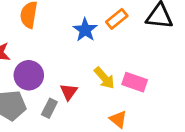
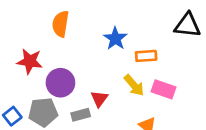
orange rectangle: (117, 19) -> (146, 56), moved, turned 35
gray rectangle: (49, 108) -> (81, 115), turned 48

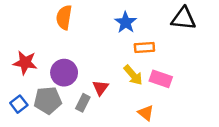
blue star: (115, 39) -> (126, 22), moved
red star: (30, 61) -> (25, 63), moved
gray rectangle: (81, 115) -> (83, 103), turned -48

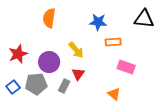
blue star: (126, 22) -> (98, 22), turned -30
red star: (25, 63) -> (18, 54), turned -30
yellow arrow: (133, 75) -> (76, 50), moved

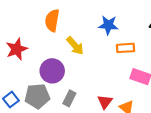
yellow arrow: (76, 50) -> (75, 46), moved
red star: (18, 54) -> (17, 49), moved
red triangle: (78, 74) -> (105, 102), moved

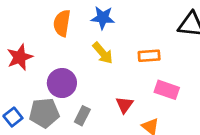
blue star: (108, 25) -> (103, 18), moved
yellow arrow: (75, 46) -> (103, 53), moved
red triangle: (105, 102) -> (125, 105), moved

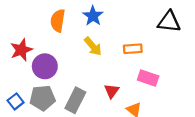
blue star: (103, 18) -> (93, 16), turned 30
purple circle: (62, 83) -> (45, 66), moved
gray rectangle: (82, 116) -> (75, 100), size x1.5

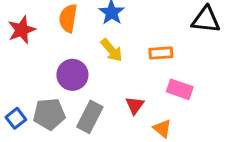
red star: (21, 50) -> (22, 30), moved
purple circle: (45, 66) -> (72, 75), moved

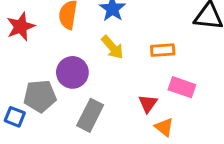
red triangle: (135, 105) -> (148, 103), moved
gray pentagon: (49, 114) -> (40, 96), moved
blue square: (16, 118) -> (15, 117), turned -30

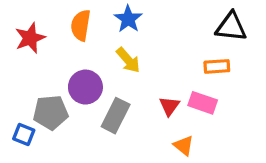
orange rectangle: (163, 50) -> (217, 66), moved
red triangle: (148, 103) -> (169, 106), moved
gray rectangle: (90, 115) -> (116, 116), moved

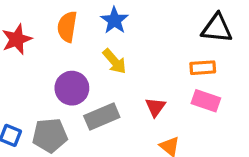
pink rectangle: (203, 103) -> (206, 101), moved
gray pentagon: (51, 112) -> (50, 135), moved
gray rectangle: (116, 116) -> (102, 116), turned 40

